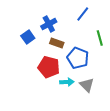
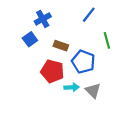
blue cross: (49, 24) -> (43, 19), moved

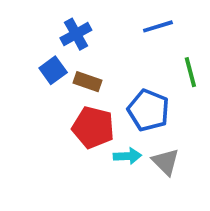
blue line: (89, 15) -> (158, 26), turned 35
brown rectangle: (61, 46) -> (87, 82), moved

